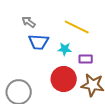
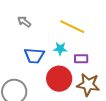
blue trapezoid: (39, 42) -> (34, 56), moved

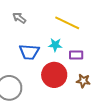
brown star: (88, 85) -> (83, 81), size x0.6

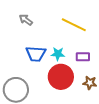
cyan star: (55, 45) -> (58, 54), moved

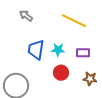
blue trapezoid: (36, 54) -> (36, 50), turned 95
red circle: (61, 77) -> (61, 73), size x0.6

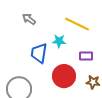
cyan star: (58, 50) -> (59, 41), moved
red circle: (61, 73) -> (64, 76), size x1.5

